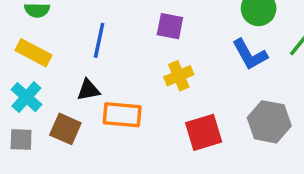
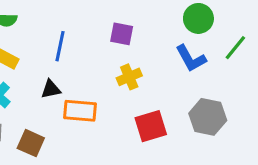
brown square: (65, 129) -> (31, 143), moved

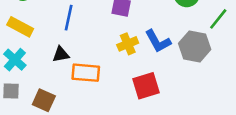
blue L-shape: (191, 58) -> (158, 41), moved
gray hexagon: (208, 117) -> (195, 46), moved

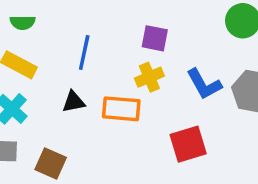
yellow cross: (128, 44) -> (149, 77), moved
orange rectangle: (86, 73) -> (121, 109), moved

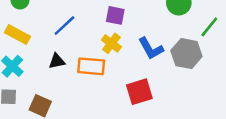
blue line: (84, 52) -> (64, 26), turned 35
yellow cross: (149, 77) -> (111, 43), turned -30

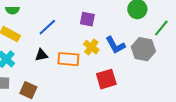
yellow cross: (111, 43) -> (91, 47), moved

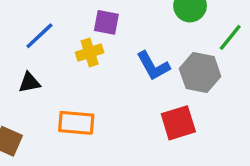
yellow cross: (91, 47) -> (90, 52), moved, turned 35
orange rectangle: (68, 59) -> (76, 123), moved
red square: (106, 79) -> (178, 123), moved

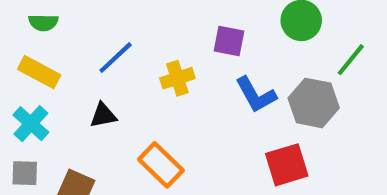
purple square: (106, 22) -> (229, 41), moved
orange rectangle: (76, 123) -> (161, 165), turned 39

